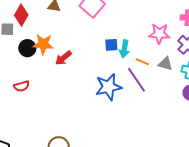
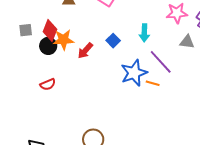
red diamond: (21, 15) -> (50, 31), moved
blue square: (111, 45) -> (113, 41), moved, turned -32
orange line: (142, 62) -> (153, 83), moved

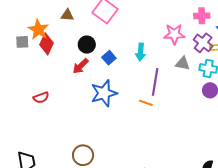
orange star: (63, 40) -> (38, 30), moved, turned 30
black circle: (48, 46) -> (87, 45), moved
purple line: (161, 62) -> (155, 82), turned 48
blue star: (134, 73) -> (104, 93), moved

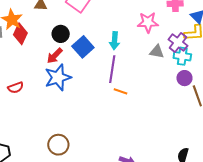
purple cross: (203, 43) -> (178, 43), moved
blue square: (109, 58) -> (83, 47), size x1.5
purple line: (155, 82) -> (112, 69), moved
blue star: (104, 93) -> (58, 77), moved

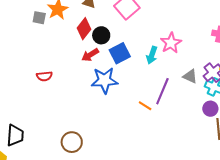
pink star: (148, 22) -> (171, 43), moved, turned 30
red diamond: (20, 34) -> (84, 29), moved
purple line: (112, 69) -> (162, 91), moved
blue star: (58, 77) -> (104, 80), moved

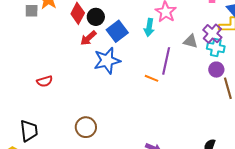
red semicircle: (44, 76) -> (45, 81), moved

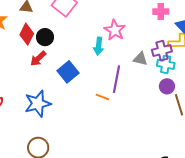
blue square: (117, 31) -> (68, 72), moved
purple cross: (212, 34) -> (162, 51), turned 36
blue star: (107, 61) -> (38, 104), moved

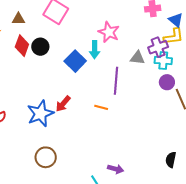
red arrow: (38, 59) -> (63, 104), moved
blue square: (68, 72) -> (75, 61), moved
orange line: (102, 97) -> (101, 107), moved

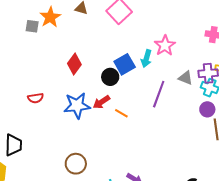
red diamond: (22, 46) -> (74, 64), moved
black circle: (40, 47) -> (110, 77), moved
orange line: (101, 107) -> (121, 113), moved
brown circle: (46, 157) -> (76, 164), moved

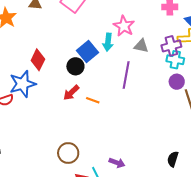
gray triangle: (186, 78) -> (141, 46), moved
blue star: (77, 106) -> (23, 84), moved
brown circle: (76, 164) -> (68, 153), moved

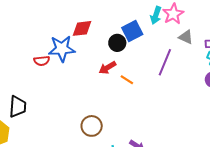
cyan arrow: (108, 42) -> (156, 15), moved
red diamond: (38, 60) -> (82, 28), turned 45

